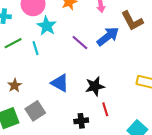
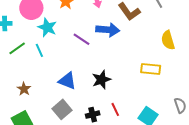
blue arrow: (108, 36) -> (108, 30), turned 50
red line: (105, 109) -> (115, 109), moved
gray square: (35, 111) -> (62, 109), moved

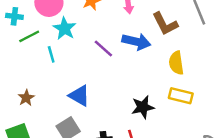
yellow semicircle: (168, 40) -> (176, 63), moved
green line: (17, 48) -> (29, 36), moved
black star: (101, 80) -> (143, 107), moved

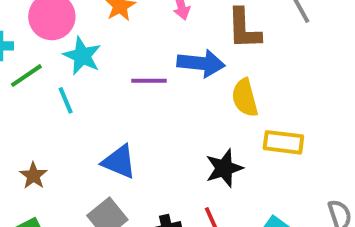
brown L-shape: (165, 24) -> (244, 29), turned 32
purple line: (103, 48) -> (149, 81), turned -35
yellow semicircle: (176, 63) -> (245, 98), moved

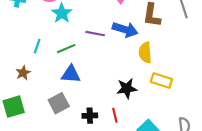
green line: (26, 76) -> (66, 49), moved
cyan line: (66, 100) -> (37, 46), moved, turned 32
blue triangle: (119, 162) -> (71, 74), turned -30

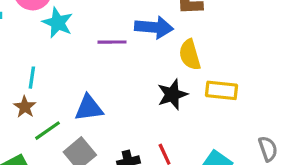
green line: (66, 49) -> (48, 131), moved
brown star: (23, 73) -> (25, 107), moved
black star: (127, 88) -> (172, 95), moved

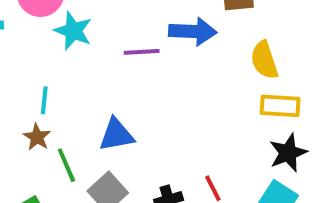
yellow semicircle: (190, 55) -> (264, 60), moved
black star: (172, 95) -> (288, 153), moved
green line: (48, 131) -> (66, 165), turned -76

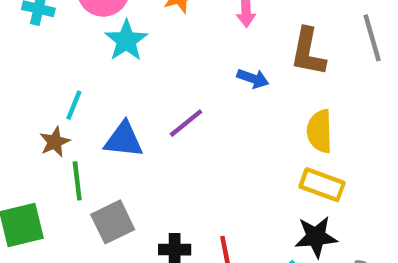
blue arrow: (193, 31) -> (253, 79), size x0.6
purple line: (142, 52) -> (186, 123), moved, turned -52
blue triangle: (116, 135) -> (124, 140), moved

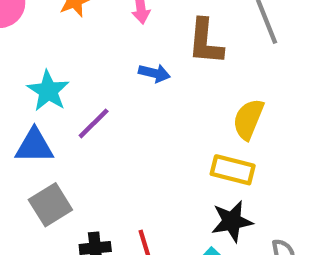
cyan star: (126, 41) -> (48, 91), moved
yellow semicircle: (320, 131) -> (248, 119), moved, turned 30
gray square: (113, 222) -> (50, 205), moved

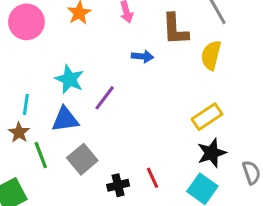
yellow semicircle: (248, 119) -> (211, 55), moved
yellow rectangle: (233, 170) -> (207, 117), turned -40

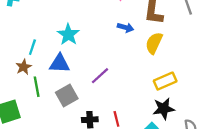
yellow semicircle: (211, 55) -> (154, 43), moved
purple line: (105, 98) -> (100, 76), moved

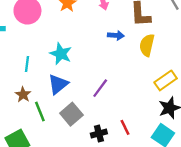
cyan line: (32, 47) -> (27, 64), moved
blue triangle: (60, 64) -> (58, 84), turned -30

